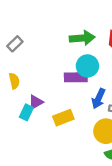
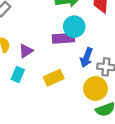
purple triangle: (36, 102) -> (26, 51), moved

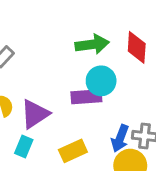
purple triangle: (26, 51) -> (35, 114), size x1.5
blue arrow: (86, 58) -> (120, 138), moved

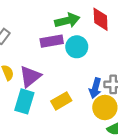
purple rectangle: (86, 97) -> (52, 41), moved
cyan rectangle: (24, 147) -> (24, 101), size x1.5

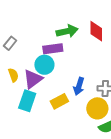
cyan circle: (77, 47) -> (44, 65), moved
blue arrow: (95, 88) -> (79, 86), moved

